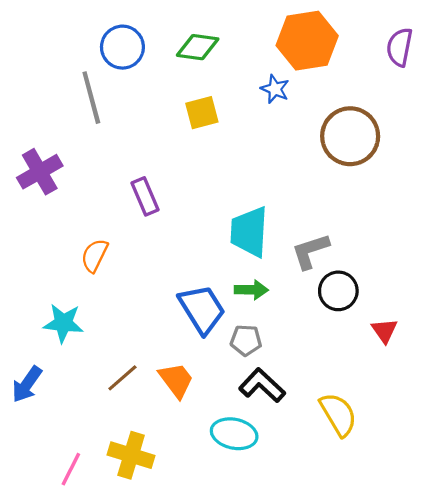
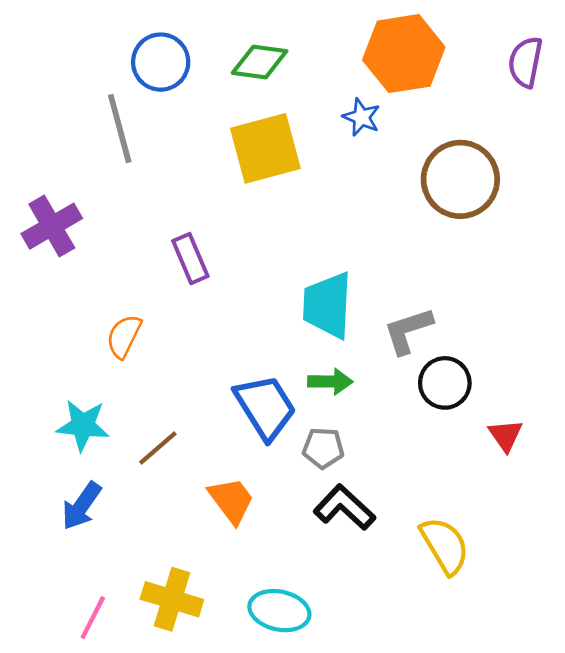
yellow square: (202, 113) -> (265, 148), size x1.6
brown line: (122, 378) -> (158, 448), moved
blue arrow: (27, 384) -> (81, 506), moved
cyan ellipse: (234, 434) -> (279, 611), moved

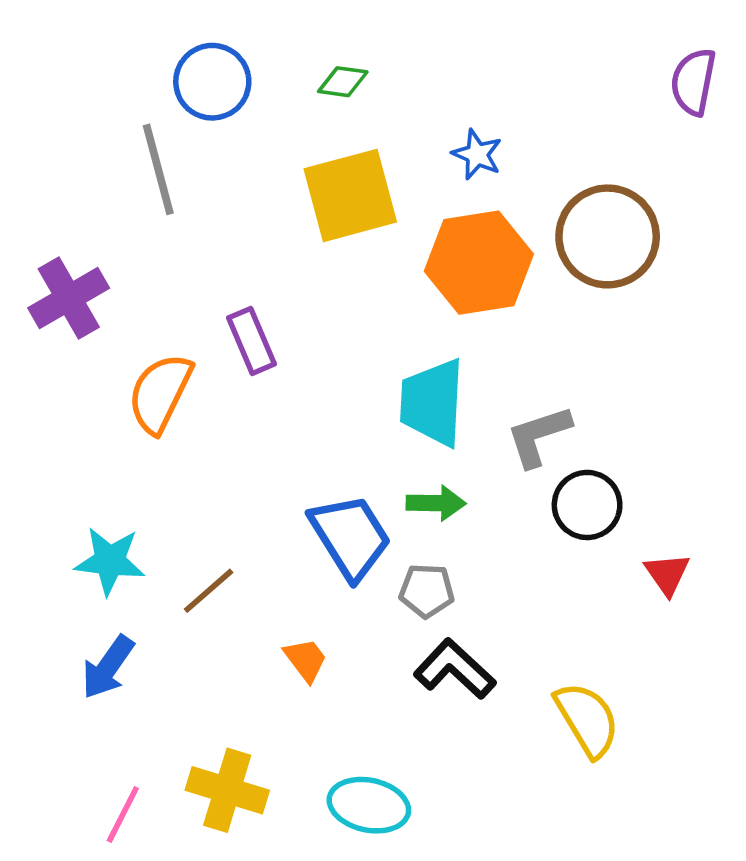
orange hexagon: (404, 54) -> (479, 263), moved
green diamond: (260, 62) -> (343, 82), size x0.7
orange semicircle: (124, 336) -> (160, 393), moved, size x1.4
orange trapezoid: (231, 500) -> (306, 660), size x0.7

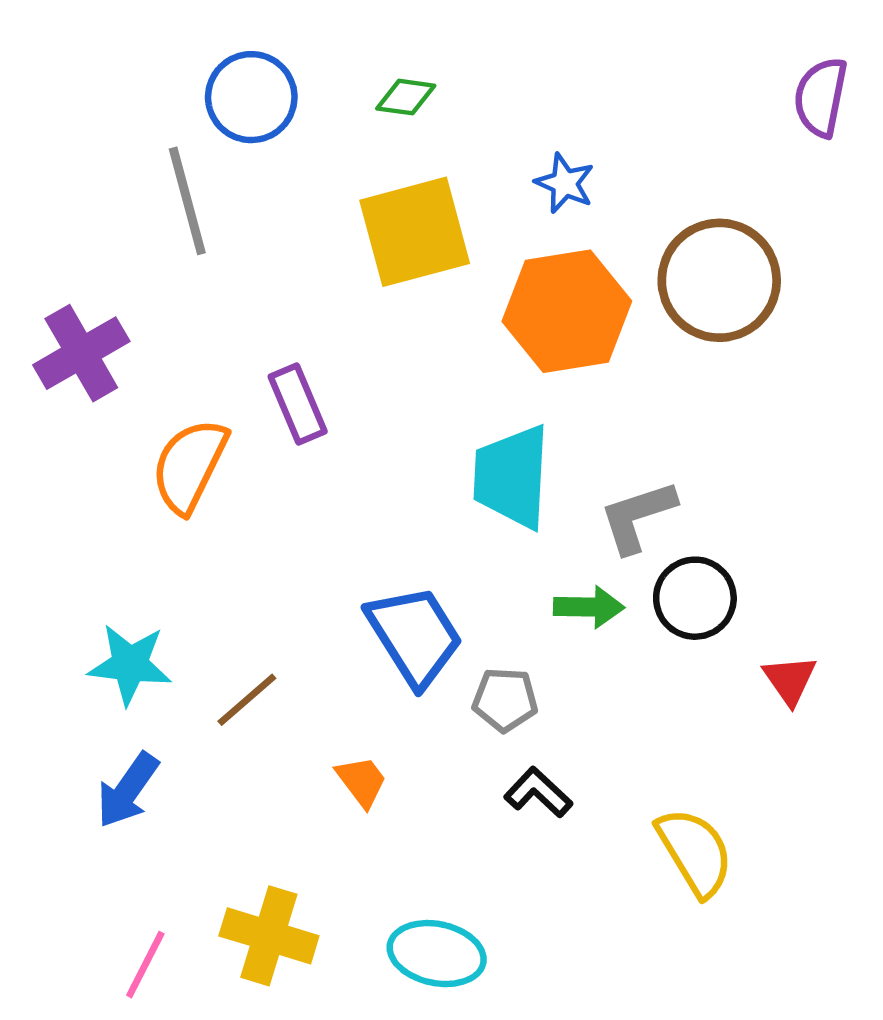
green arrow: (436, 503) -> (589, 607), moved
black L-shape: (455, 669) -> (538, 792), size x0.7

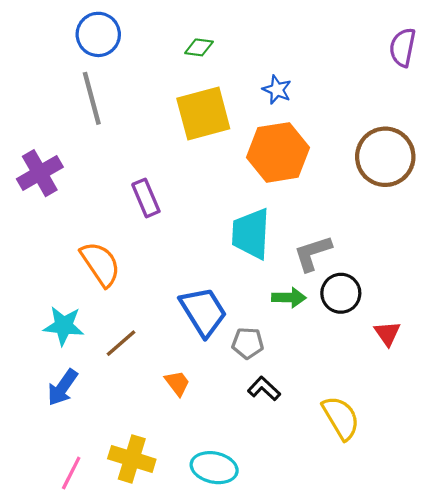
blue circle: (251, 97) -> (98, 34), moved
brown circle: (719, 280) -> (385, 157), moved
orange semicircle: (189, 466) -> (100, 264), moved, turned 120

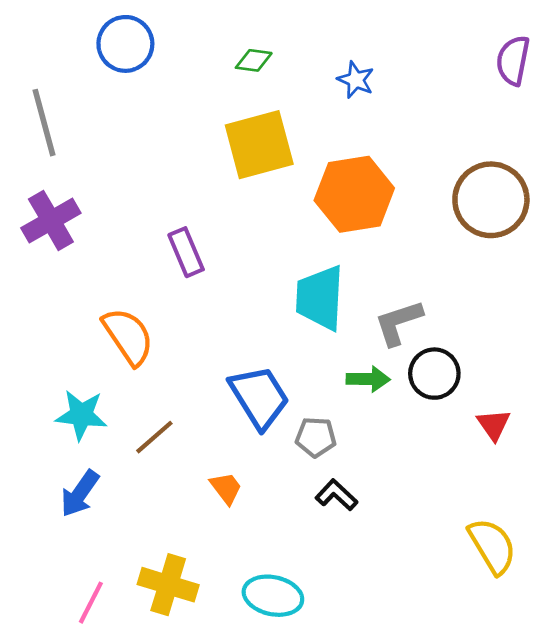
blue star: (277, 90) -> (356, 80), moved
gray line: (92, 98) -> (44, 123), moved
yellow semicircle: (341, 418) -> (492, 546), moved

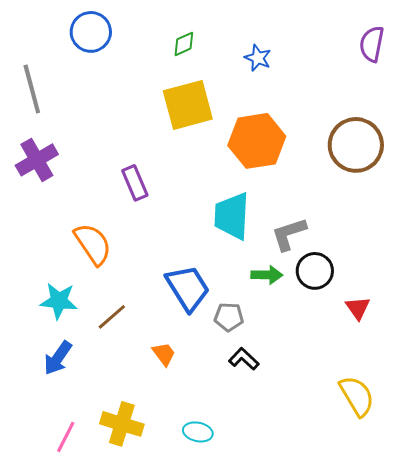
green diamond: (254, 60) -> (184, 44), turned -32
cyan ellipse: (273, 596) -> (198, 432), size x0.7

